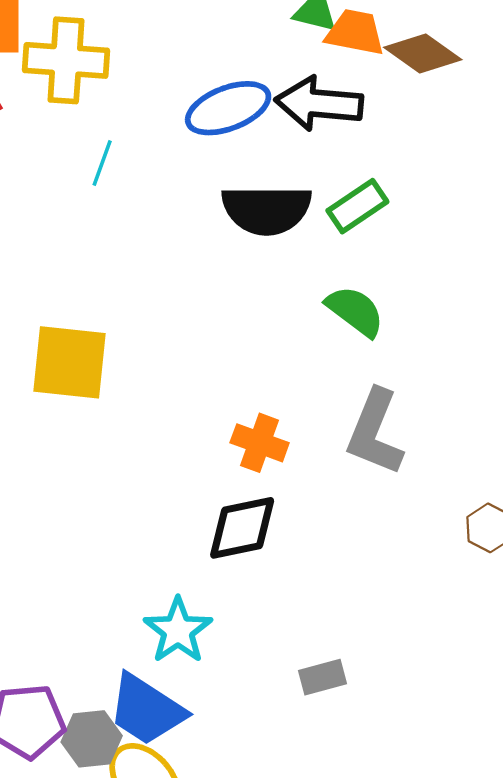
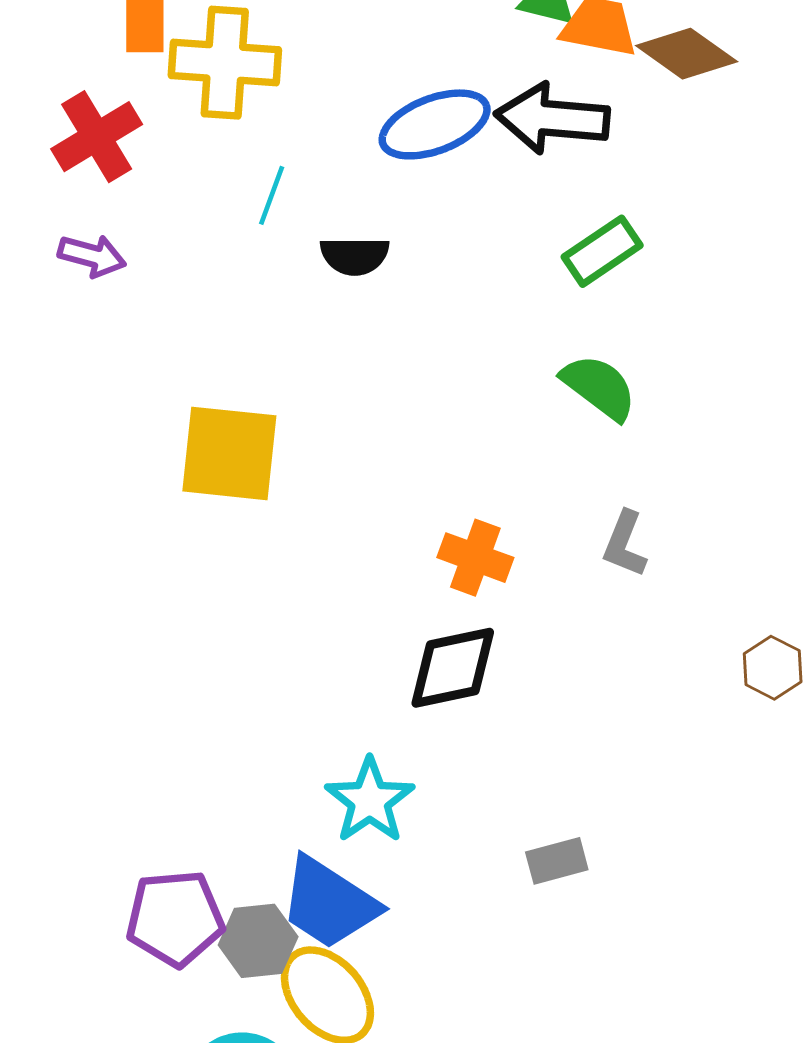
black semicircle: (267, 210) -> (355, 256), moved, size x0.6
gray L-shape: (375, 432) -> (625, 544), size x0.6

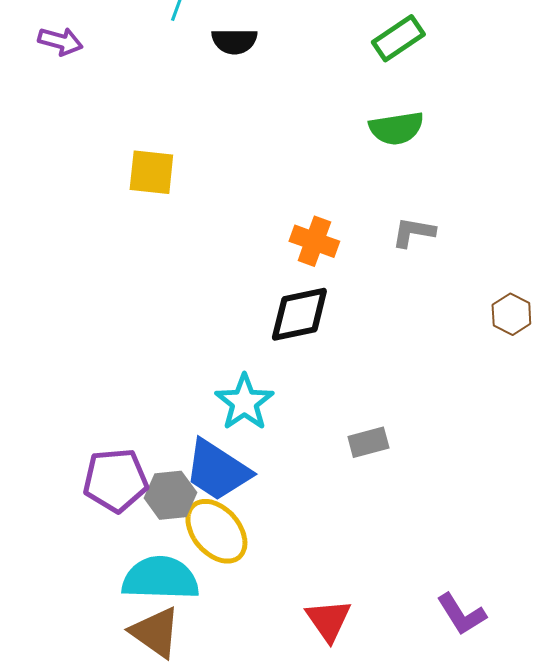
green semicircle: (599, 387) -> (396, 128), turned 134
yellow square: (229, 453) -> (151, 172), size x0.7
gray L-shape: (625, 544) -> (413, 232), turned 78

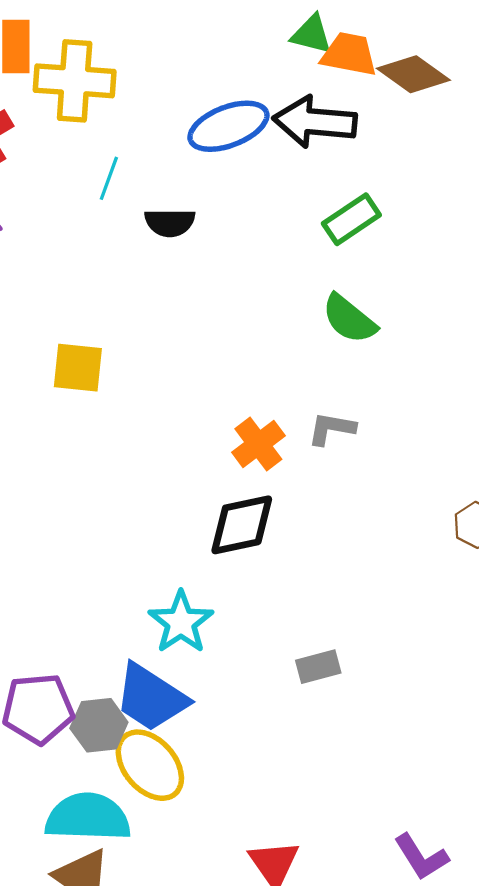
green semicircle: (396, 128) -> (349, 319), turned 48
gray L-shape: (413, 232) -> (331, 429), moved
orange cross: (314, 241) -> (258, 444), turned 33

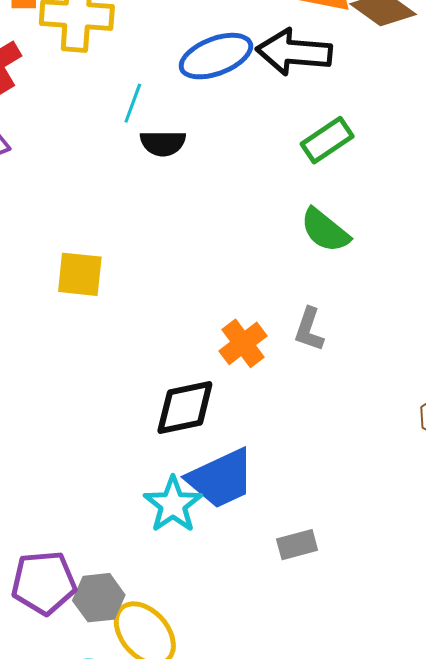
cyan line: (109, 178) -> (133, 103), moved
gray L-shape: (331, 429) -> (309, 329), turned -81
black diamond: (242, 525) -> (185, 407), moved
blue trapezoid: (151, 698) -> (221, 479), moved, turned -58

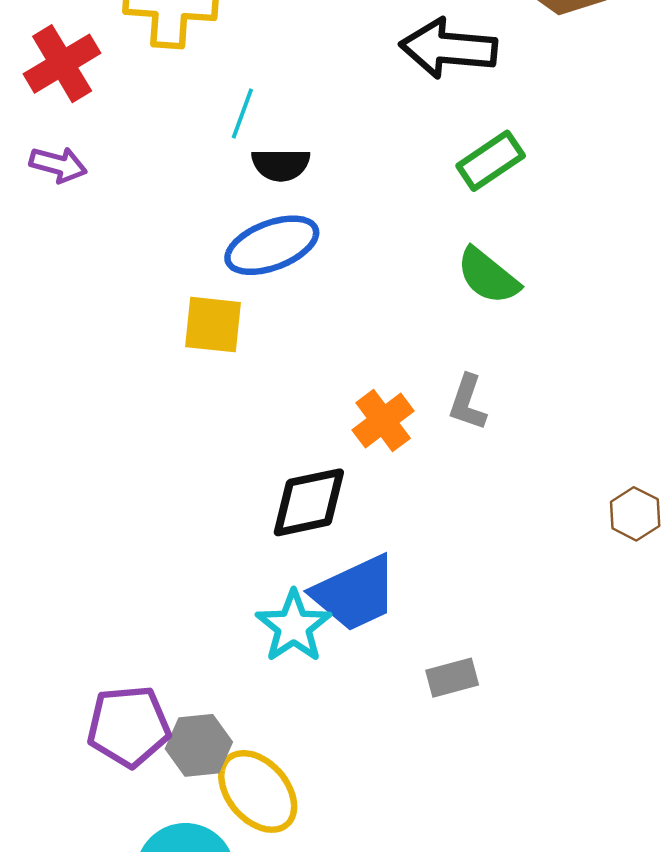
blue ellipse: (216, 56) -> (272, 245), moved
yellow square: (80, 274) -> (213, 325), moved

